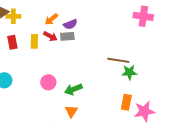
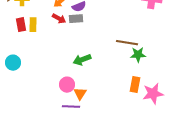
yellow rectangle: (34, 41) -> (33, 25), moved
pink circle: (48, 82) -> (67, 85), moved
green arrow: (73, 89) -> (82, 60), moved

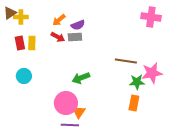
green star: (138, 55) -> (137, 82), moved
cyan circle: (13, 63) -> (24, 76), moved
pink circle: (67, 85) -> (66, 103), size x1.5
pink star: (153, 94) -> (152, 73), moved

